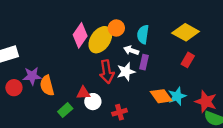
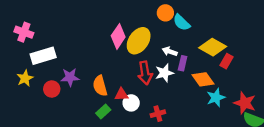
orange circle: (116, 28) -> (165, 13), moved
yellow diamond: (186, 32) -> (213, 47), moved
cyan semicircle: (143, 34) -> (181, 23), moved, turned -54
orange semicircle: (47, 86) -> (100, 86), moved
orange diamond: (161, 96) -> (203, 79), moved

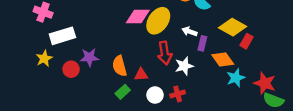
pink diamond: (118, 36) -> (138, 16), turned 55
white star: (164, 73) -> (184, 66), moved
white circle: (131, 103) -> (155, 95), moved

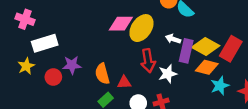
yellow diamond: (233, 27) -> (206, 47), moved
red rectangle: (246, 41) -> (231, 49), size x1.6
purple rectangle: (202, 43) -> (186, 51), size x1.5
orange diamond: (223, 59) -> (207, 67), turned -40

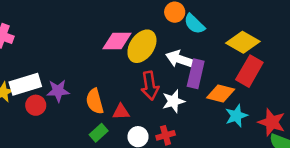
white arrow: (173, 39) -> (180, 59), size x1.5
white rectangle: (45, 43) -> (25, 84), moved
yellow diamond: (206, 47) -> (243, 42), moved

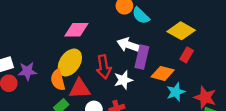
yellow ellipse: (142, 46) -> (70, 63), moved
red rectangle: (249, 71) -> (187, 55), size x0.6
red triangle: (121, 112) -> (80, 89), size x1.5

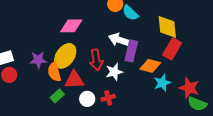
yellow diamond: (181, 31) -> (167, 27), turned 55
red rectangle: (187, 55) -> (172, 49), size x1.5
purple star: (27, 71) -> (38, 60), moved

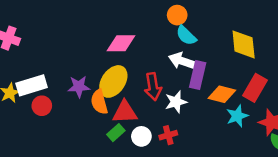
cyan semicircle: (130, 13) -> (186, 36), moved
red rectangle: (172, 49) -> (255, 88), moved
green rectangle: (57, 96) -> (116, 133), moved

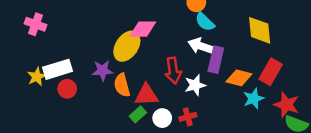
yellow ellipse: (113, 81) -> (127, 46), moved

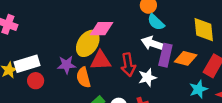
orange diamond: (239, 78) -> (186, 58), moved
red triangle: (146, 95) -> (100, 60), moved

